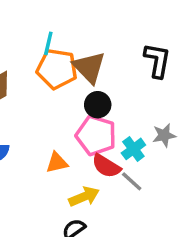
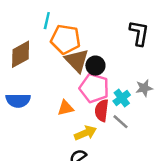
cyan line: (48, 43) -> (47, 21), moved
brown triangle: (89, 67) -> (77, 61), moved
red semicircle: (106, 166) -> (102, 110), turned 65

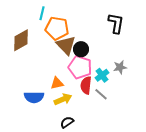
blue semicircle: (18, 100) -> (34, 97), moved
yellow arrow: (85, 133) -> (63, 99), moved

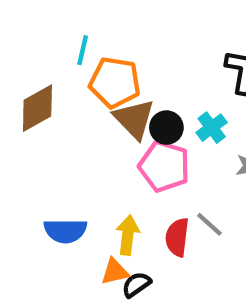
cyan cross: (102, 75) -> (212, 128), moved
orange triangle: (57, 83) -> (115, 272), moved
red semicircle: (86, 85) -> (177, 237), moved
yellow arrow: (63, 99) -> (128, 235), turned -60

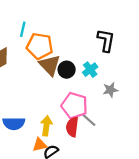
pink pentagon: (164, 166) -> (74, 106), moved

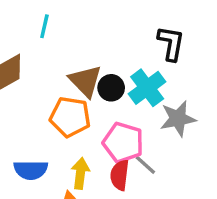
orange pentagon: (40, 46) -> (70, 117), moved
cyan cross: (90, 70) -> (147, 88), size x1.5
gray star: (110, 90) -> (178, 119), size x1.5

